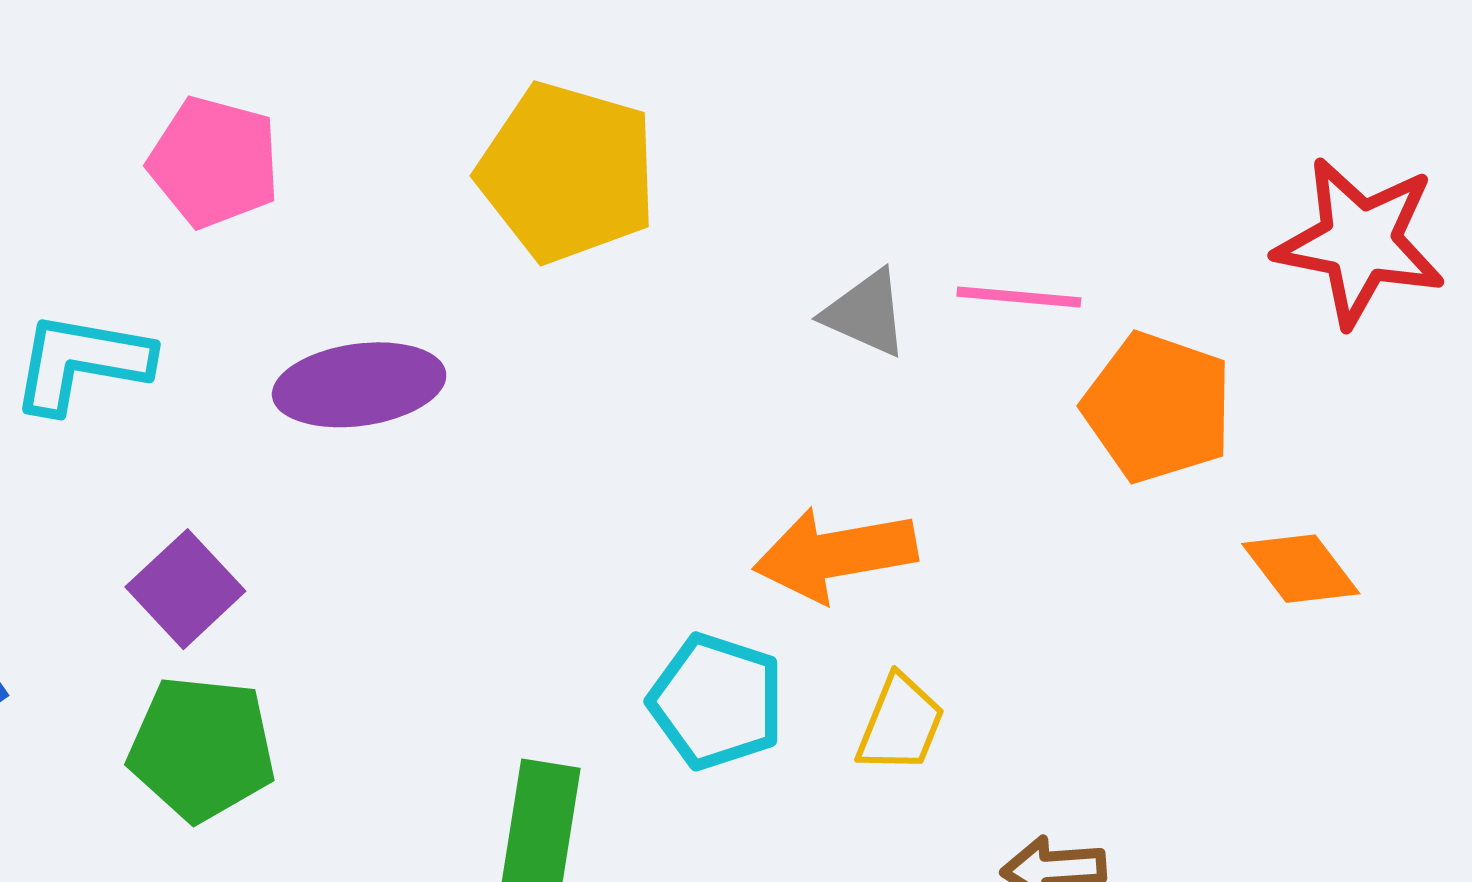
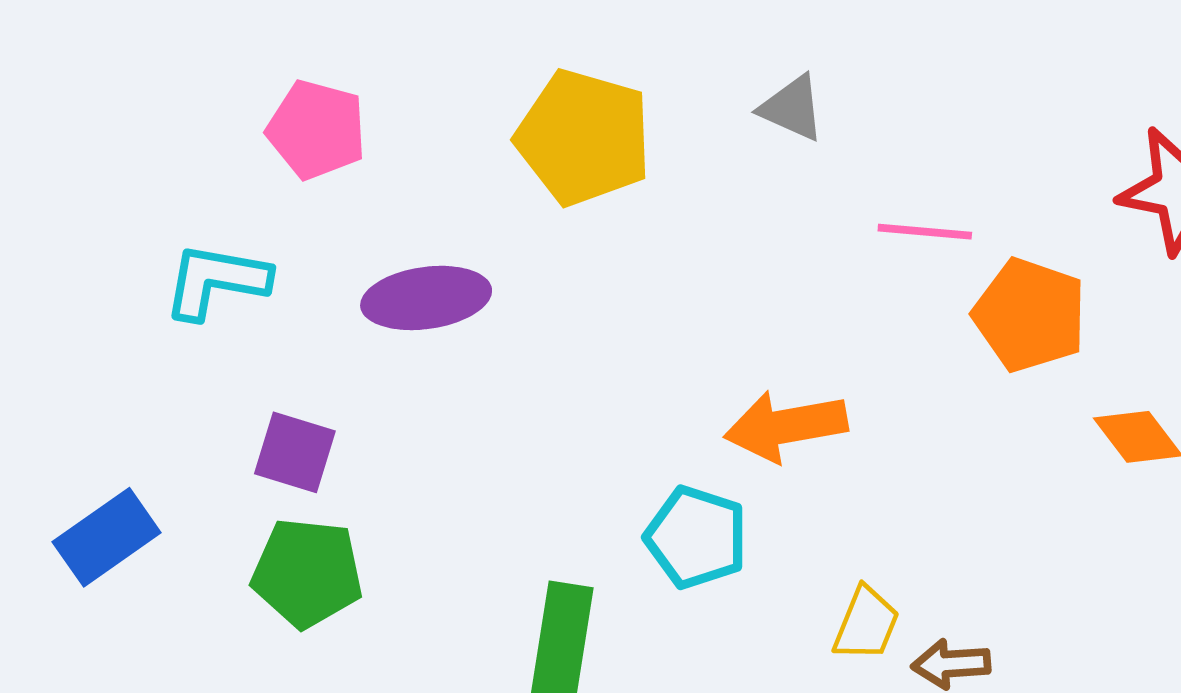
gray triangle: (866, 313) -> (792, 108), moved
purple square: (185, 589) -> (295, 452), turned -30
yellow trapezoid: (900, 724) -> (866, 624), moved

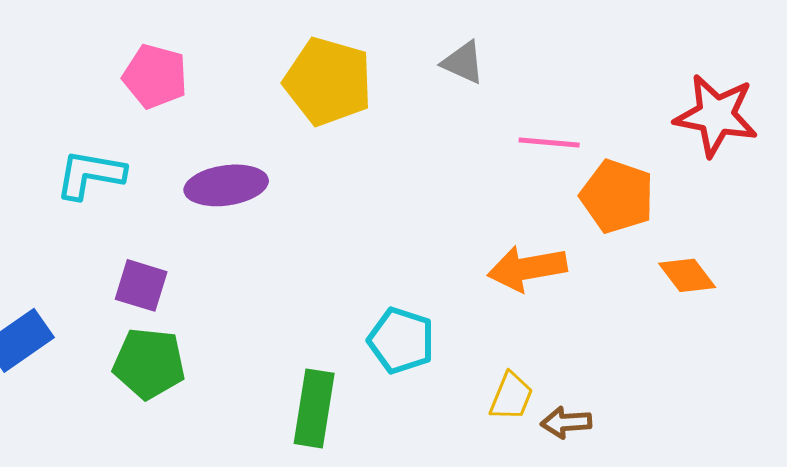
orange arrow: (786, 426) -> (527, 268), moved

